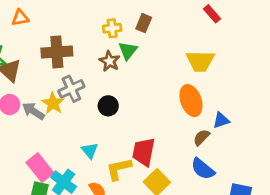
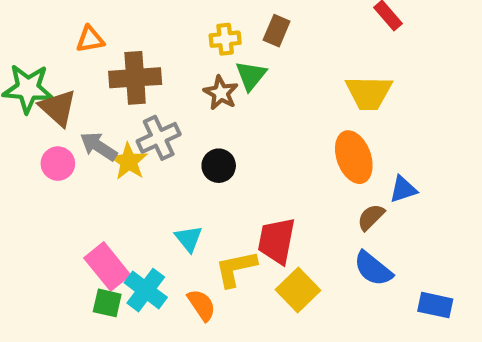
orange triangle: (20, 18) -> (90, 39), moved
gray arrow: (33, 111) -> (99, 146), moved

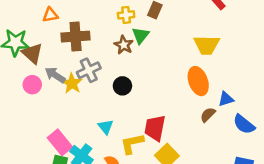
blue semicircle: (373, 269) -> (244, 124), moved

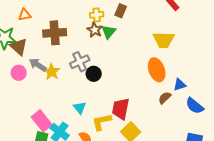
orange triangle: (50, 15) -> (25, 15), moved
brown star: (124, 45) -> (95, 30), moved
gray cross: (89, 70) -> (80, 62), moved

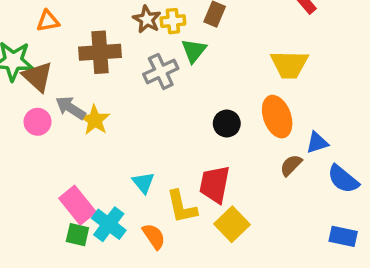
brown star: (95, 30) -> (147, 19), moved
gray cross: (80, 62) -> (161, 71), moved
black circle: (94, 74) -> (227, 124), moved
yellow L-shape: (102, 122) -> (182, 207), turned -90

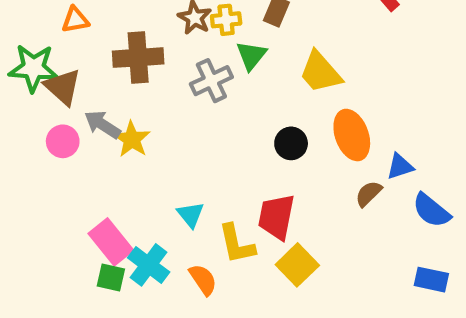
yellow trapezoid: (289, 64) -> (320, 72), moved, turned 48

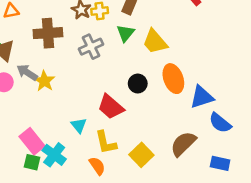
green triangle: (251, 55) -> (125, 33), moved
blue triangle: (400, 166) -> (202, 97), size x1.5
brown semicircle: (369, 194) -> (183, 144), moved, size x1.6
red trapezoid: (276, 217) -> (111, 107), moved, turned -60
orange semicircle: (203, 280) -> (97, 166), moved

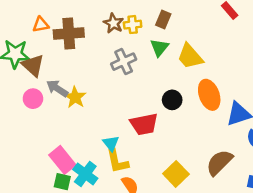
brown cross: (48, 33) -> (69, 33), moved
red trapezoid: (111, 107) -> (144, 124), turned -52
yellow L-shape: (106, 143) -> (117, 161), moved

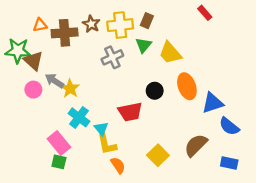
brown star: (113, 23) -> (91, 24), moved
yellow cross: (133, 25) -> (120, 25), size x1.6
cyan cross: (85, 174) -> (79, 117), moved

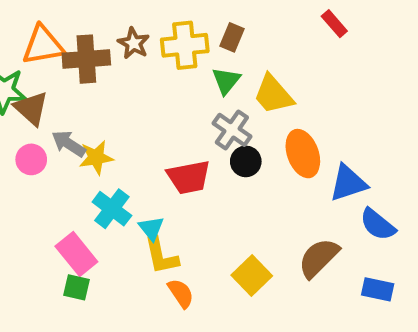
orange triangle: (40, 25) -> (43, 45), size x1.6
gray cross: (112, 57) -> (232, 130), moved, turned -30
yellow star: (70, 88) -> (96, 157), turned 30
red trapezoid: (130, 112) -> (189, 177), moved

